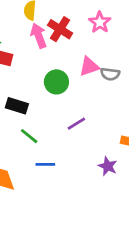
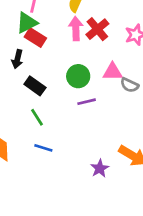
purple line: (76, 124) -> (87, 102), moved

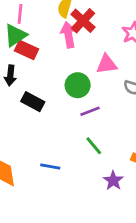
red cross: (97, 29) -> (83, 21), moved
pink triangle: (113, 72) -> (107, 64), moved
green line: (37, 117) -> (94, 146), moved

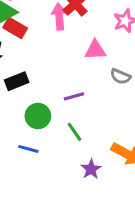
green circle: (78, 85) -> (38, 116), moved
black rectangle: (33, 102) -> (17, 81), turned -55

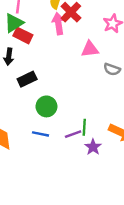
purple line: (74, 96) -> (73, 134), moved
green line: (74, 132) -> (84, 127), moved, turned 42

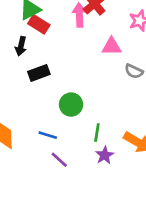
green circle: (46, 106) -> (71, 105), moved
purple line: (73, 134) -> (59, 160), moved, turned 56

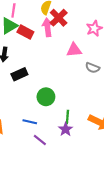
red rectangle: (39, 24) -> (25, 32), moved
purple star: (105, 155) -> (66, 129), moved

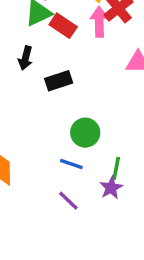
black rectangle: (19, 74) -> (59, 81), moved
blue line: (30, 122) -> (71, 164), moved

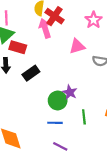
red rectangle: (63, 26) -> (18, 47), moved
purple star: (111, 188) -> (70, 92), moved

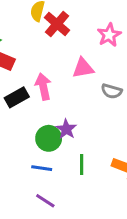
pink arrow: (45, 28) -> (43, 87), moved

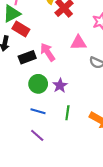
pink arrow: (43, 87) -> (48, 52), turned -30
green circle: (49, 138) -> (38, 84), moved

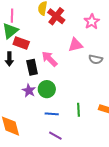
black rectangle: (27, 57) -> (32, 67), turned -70
purple star: (60, 85) -> (29, 91), moved

